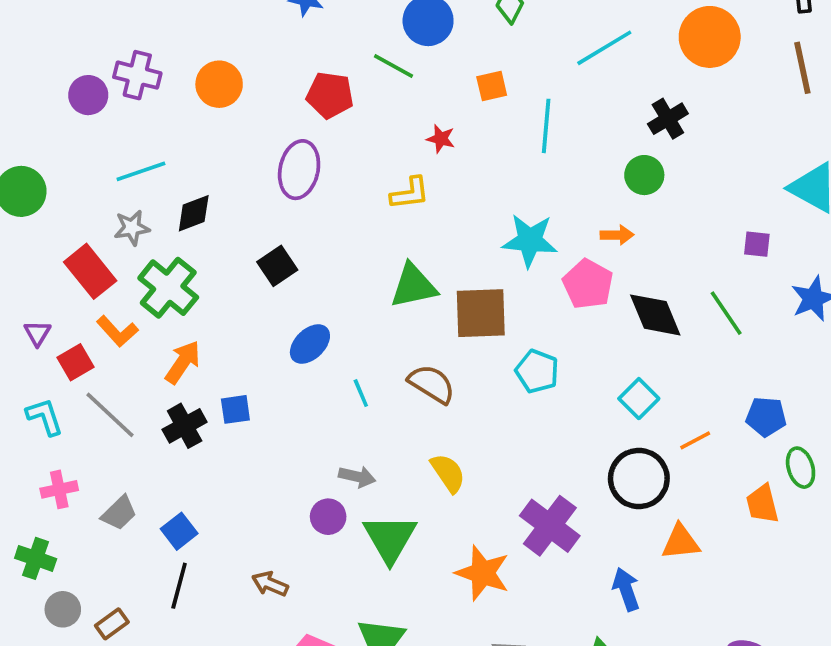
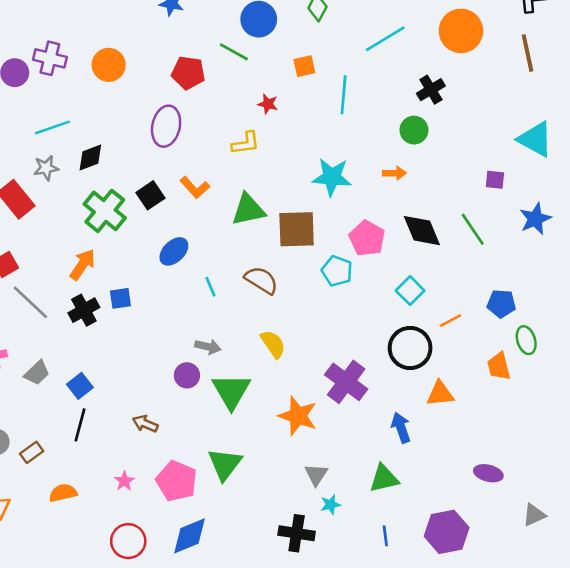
pink pentagon: (588, 284) -> (367, 238), moved
green cross: (168, 288) -> (105, 211), moved
orange L-shape: (117, 331) -> (195, 187), moved

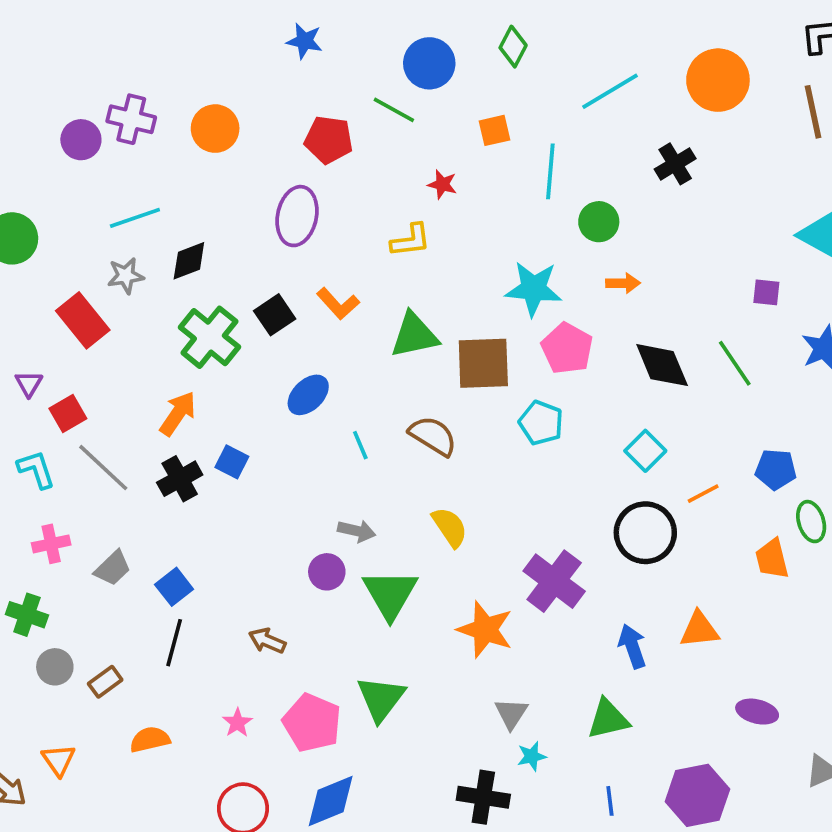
green circle: (414, 130) -> (599, 222), moved
pink pentagon: (367, 238) -> (567, 348), moved
blue square: (120, 298) -> (232, 462), turned 35
orange triangle: (440, 394) -> (699, 630), moved

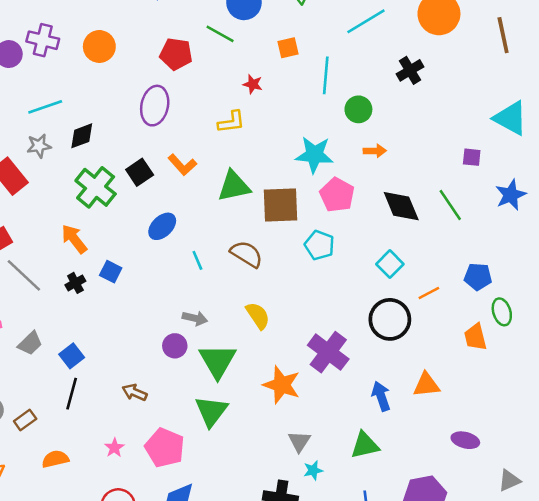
orange arrow: (178, 414) -> (74, 239), turned -72
black cross: (180, 479) -> (75, 283), size x0.7
green triangle: (381, 699) -> (211, 411), moved

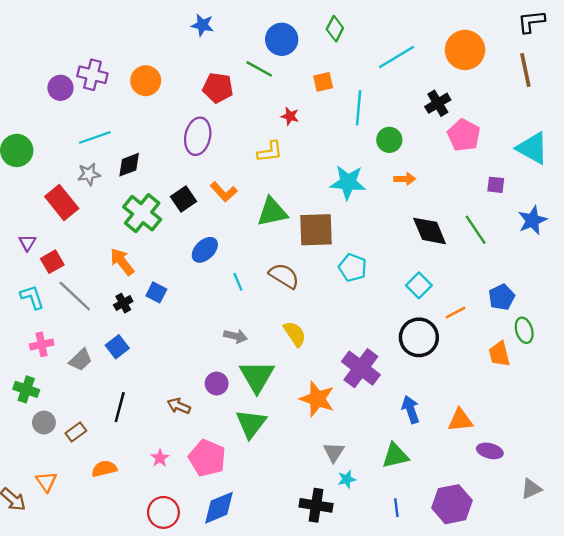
pink pentagon: (337, 195) -> (464, 135), moved
blue pentagon: (478, 277) -> (502, 297), turned -30
purple circle: (175, 346) -> (217, 384), moved
blue square: (72, 356) -> (117, 347), moved
orange triangle: (426, 385) -> (460, 420), moved

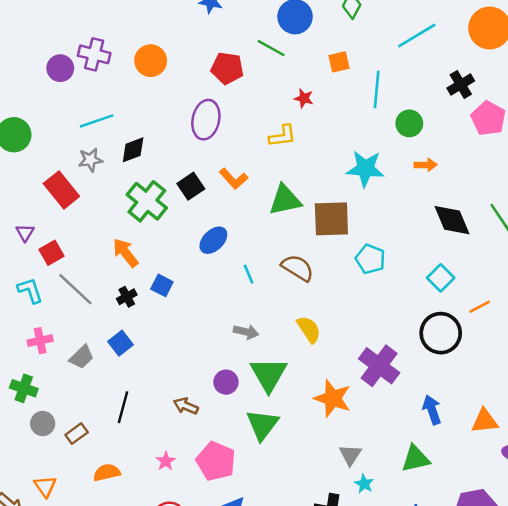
cyan star: (347, 479) -> (364, 484), turned -30

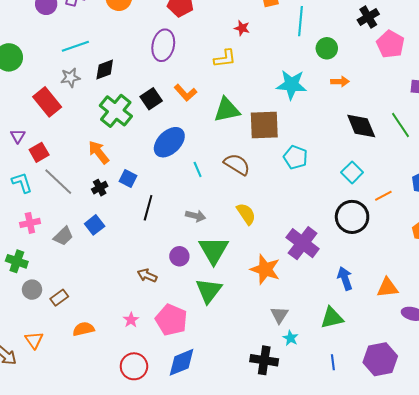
blue ellipse: (213, 240) -> (169, 142), size x1.4
black line: (123, 407) -> (148, 208), moved

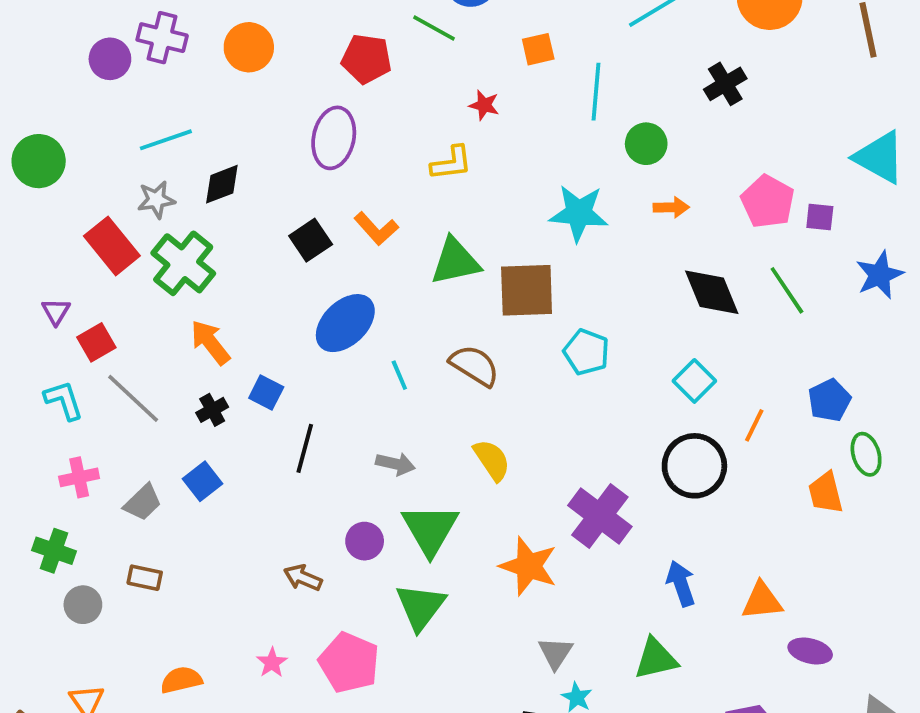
pink pentagon: (390, 44) -> (768, 202), moved
green cross: (116, 111) -> (183, 263), moved
orange line: (383, 196) -> (754, 425), turned -36
brown rectangle: (59, 298) -> (145, 578), moved, turned 48

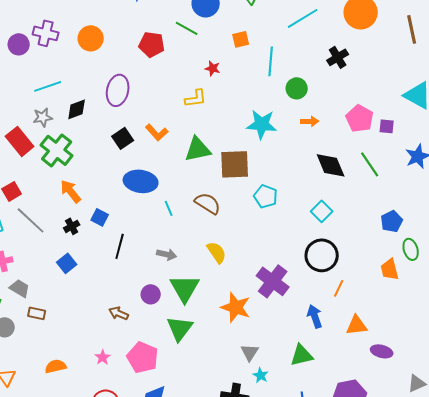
purple ellipse: (334, 138) -> (118, 90), moved
blue ellipse: (345, 323) -> (141, 181), turned 52
orange line: (754, 425) -> (339, 288), moved
gray trapezoid: (143, 502) -> (20, 288), moved, turned -105

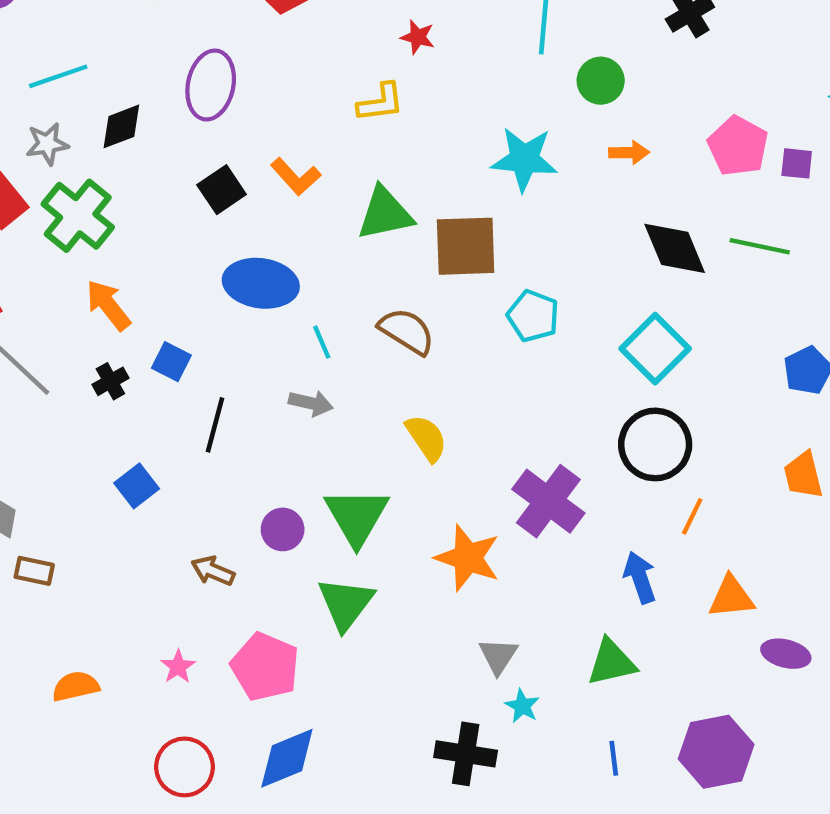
green line: (370, 164) -> (760, 246), turned -44
cyan square: (322, 211) -> (655, 349), size x1.4
gray arrow: (167, 254) -> (311, 403), moved
blue square: (67, 263) -> (137, 486), moved

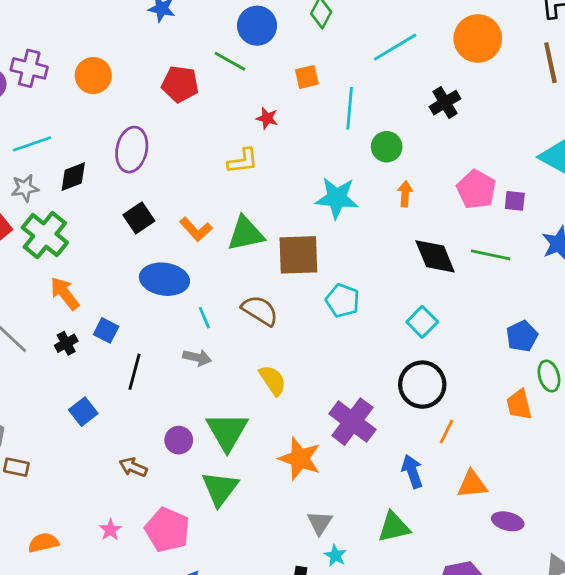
orange arrow: (629, 153) -> (405, 194), turned -85
orange L-shape: (296, 177) -> (196, 229), moved
cyan square: (655, 349) -> (422, 322), size x0.7

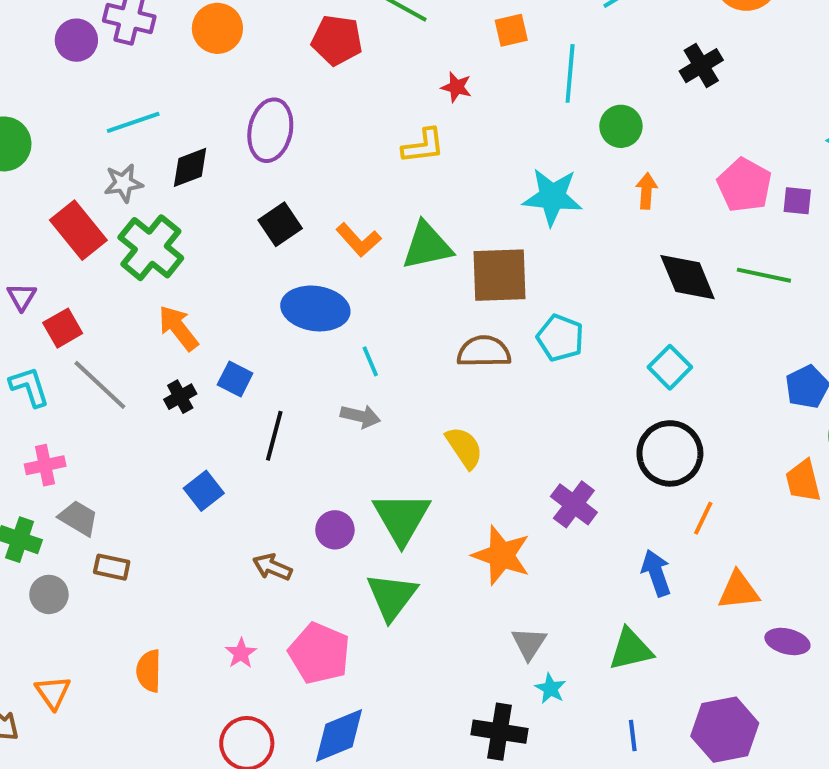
brown semicircle: (260, 311) -> (484, 352), moved, turned -33
purple cross: (352, 422) -> (574, 504), size x0.7
orange semicircle: (43, 543) -> (149, 671), turned -76

